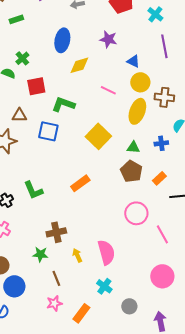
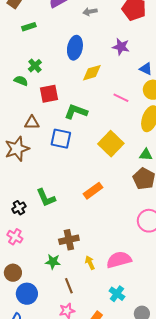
pink semicircle: (106, 252) -> (119, 260), turned -90

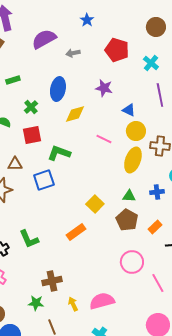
green rectangle: (29, 27) -> (13, 80), moved
green cross: (35, 66) -> (31, 107), moved
blue square: (61, 139) -> (44, 180), turned -30
yellow square: (111, 144) -> (95, 204), moved, size x0.7

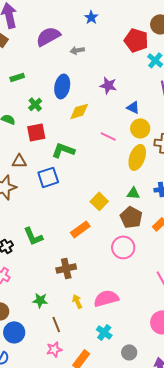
red pentagon: (117, 50) -> (136, 40), moved
pink circle: (132, 262) -> (123, 247), moved
brown cross: (52, 281) -> (66, 268), moved

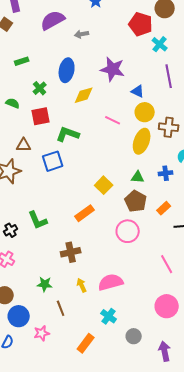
purple star: (108, 85) -> (113, 69), size x1.4
pink star: (54, 349) -> (42, 333), moved

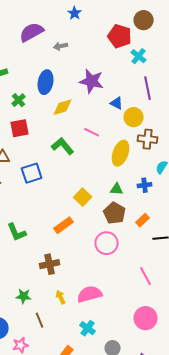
yellow circle: (145, 112) -> (134, 117), moved
green L-shape: (68, 134) -> (63, 146), moved, turned 30

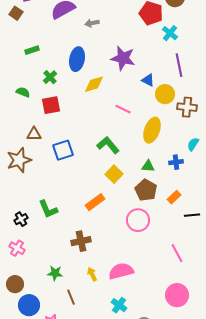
brown cross: (148, 139) -> (187, 107), moved
green L-shape: (63, 146) -> (108, 145), moved

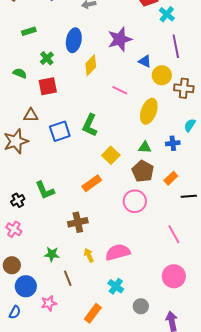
purple star: (123, 58) -> (120, 39), turned -30
yellow diamond: (94, 84) -> (91, 65), turned -30
green L-shape: (108, 145) -> (90, 125), moved, turned -115

